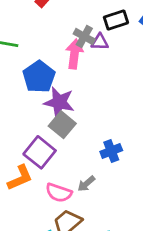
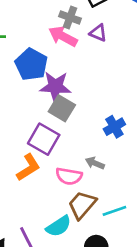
purple triangle: (100, 42) -> (98, 33), moved, turned 30
pink arrow: (74, 54) -> (63, 36), turned -60
gray arrow: (86, 184) -> (95, 163), turned 72

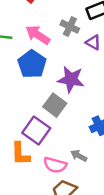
pink arrow: (63, 36) -> (38, 35), moved
purple star: (55, 86) -> (71, 79), moved
orange L-shape: (28, 167) -> (20, 154), turned 115

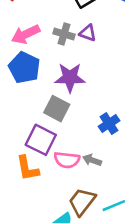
gray cross: (70, 27) -> (64, 34), moved
pink arrow: (38, 35) -> (26, 34), turned -50
pink semicircle: (55, 165) -> (67, 160), moved

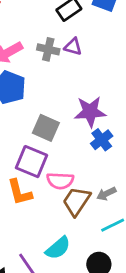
purple star: (70, 78) -> (90, 112), moved
gray arrow: (92, 160) -> (106, 194), moved, turned -42
brown trapezoid: (82, 202) -> (76, 201), moved

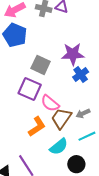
pink semicircle: (60, 181) -> (50, 103), turned 36
orange L-shape: (20, 192) -> (37, 126), moved, turned -110
cyan semicircle: (58, 248) -> (59, 147), moved

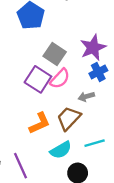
purple star: (73, 54) -> (93, 47), turned -30
pink semicircle: (50, 103) -> (60, 79), moved, turned -96
gray arrow: (83, 113) -> (86, 96), moved

